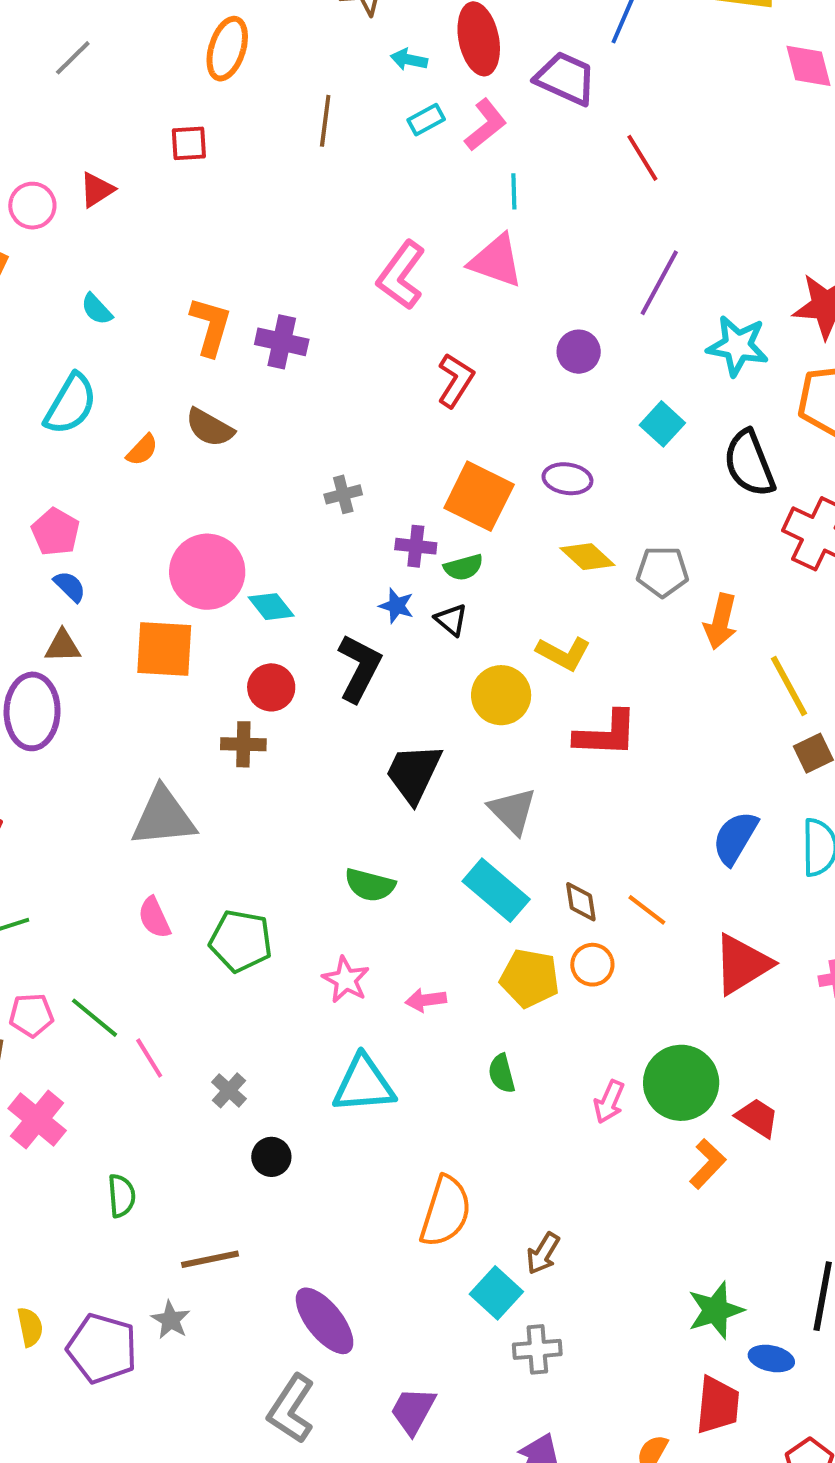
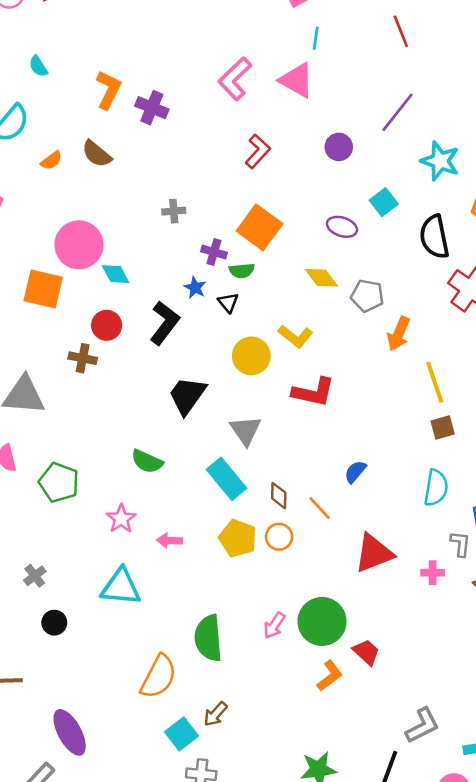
purple ellipse: (567, 479) -> (342, 227), moved
blue semicircle: (735, 838) -> (355, 472), moved, size x0.7
green semicircle: (502, 1074) -> (208, 638), moved, size x1.8

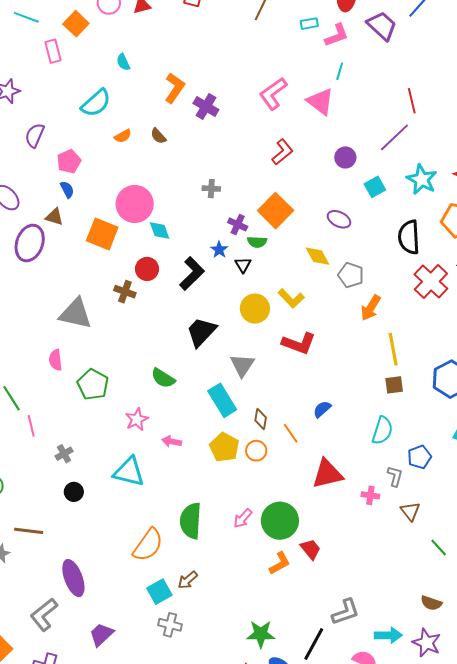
red line: (401, 31) -> (412, 101), moved
brown semicircle: (97, 154) -> (158, 136), size x0.7
cyan square: (384, 202) -> (375, 187), moved

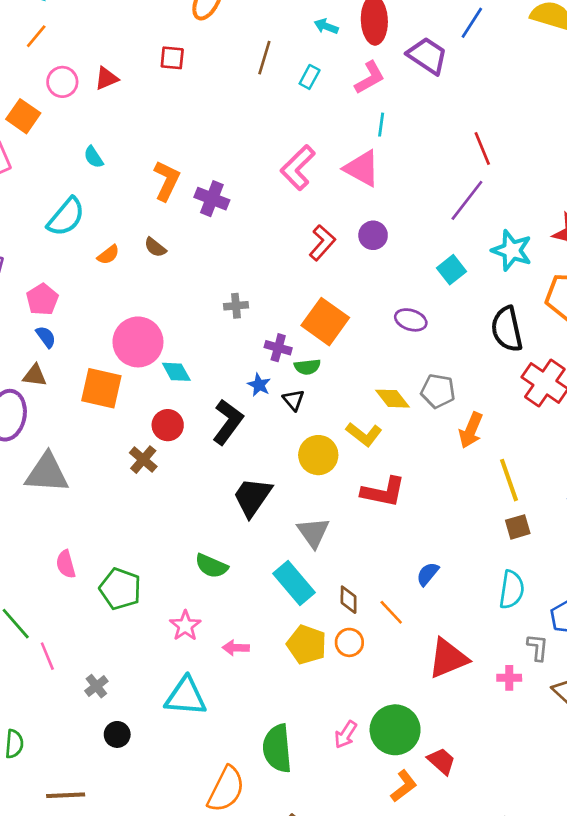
cyan rectangle: (309, 24) -> (310, 77), moved, turned -42
purple circle: (345, 157) -> (373, 235), moved
yellow diamond: (318, 256) -> (392, 399), moved
brown cross: (125, 292) -> (143, 460), turned 30
gray triangle: (76, 314) -> (47, 473), moved

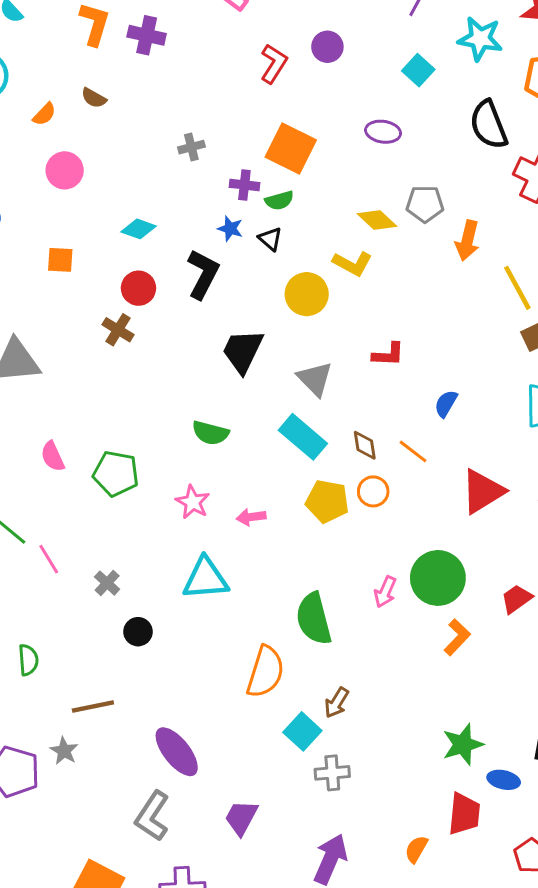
pink circle: (138, 342) -> (65, 170), moved, size x0.7
cyan diamond: (176, 372) -> (139, 229), turned -32
orange square: (101, 388) -> (60, 260), size x0.6
red L-shape: (383, 492) -> (388, 354), moved, size x0.7
red trapezoid: (441, 761) -> (517, 599), moved, turned -68

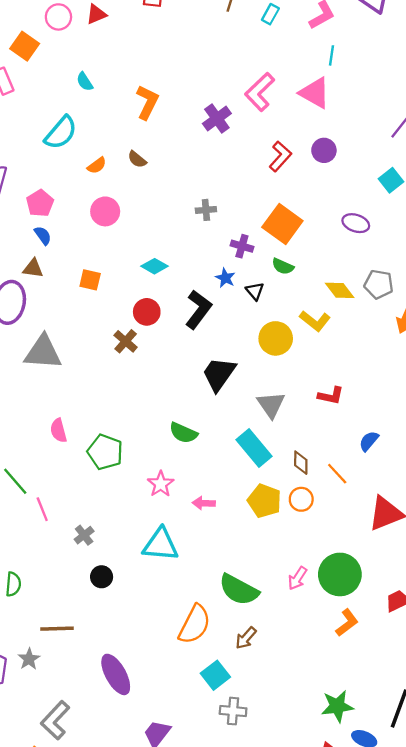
purple cross: (147, 35) -> (217, 119), moved, turned 32
green semicircle: (279, 200) -> (283, 266), moved, turned 30
green semicircle: (314, 619) -> (239, 590), turned -57
brown arrow: (337, 703) -> (246, 638), moved
gray L-shape: (152, 816) -> (55, 720), moved

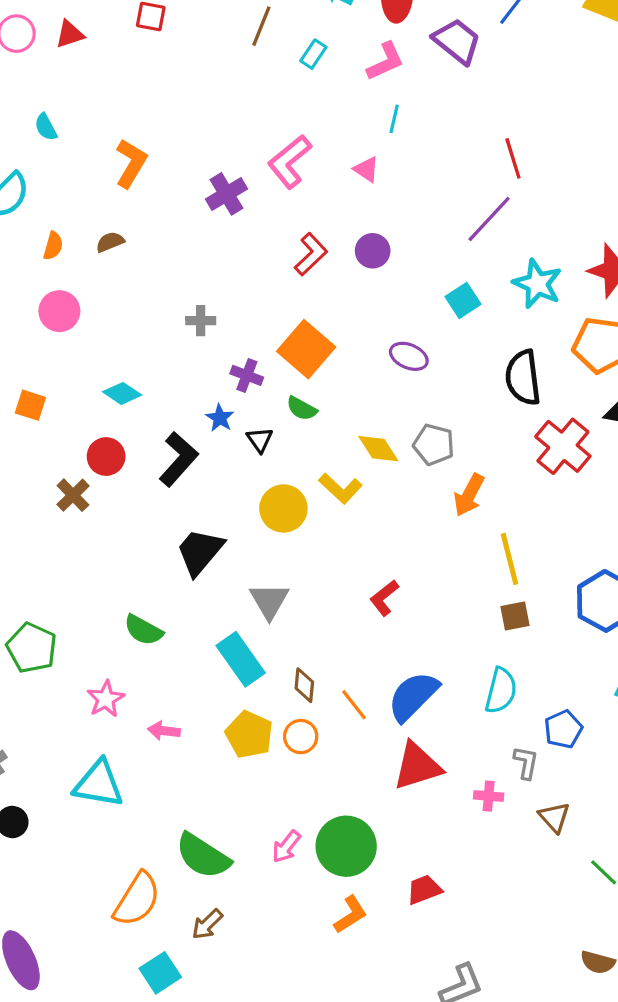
pink triangle: (315, 93) -> (366, 169), size x0.6
brown semicircle: (137, 159) -> (110, 242), turned 114
orange semicircle: (97, 165) -> (53, 246), turned -42
red L-shape: (331, 396) -> (384, 598), moved, turned 125
blue semicircle: (369, 441) -> (413, 696), moved, size x1.8

